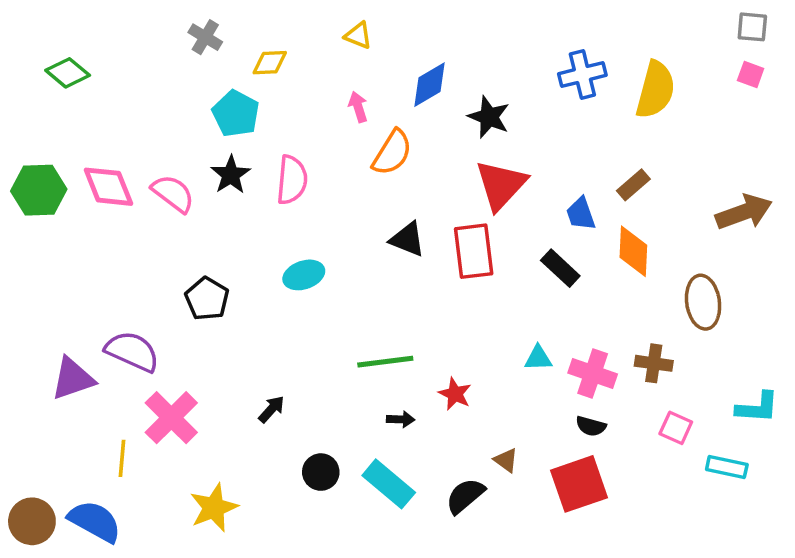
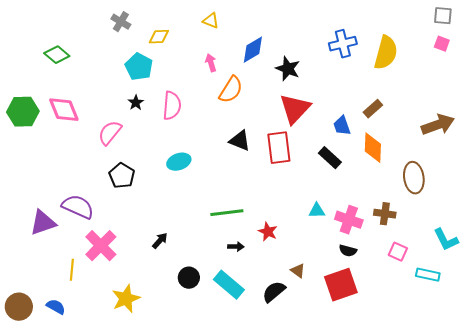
green diamond: (68, 73) -> (57, 55), moved
black star: (231, 175) -> (136, 103), size x0.7
pink semicircle: (173, 193) -> (110, 133), moved, turned -88
cyan L-shape: (757, 407) -> (446, 240), turned 60
blue semicircle: (95, 521) -> (56, 307), size x0.6

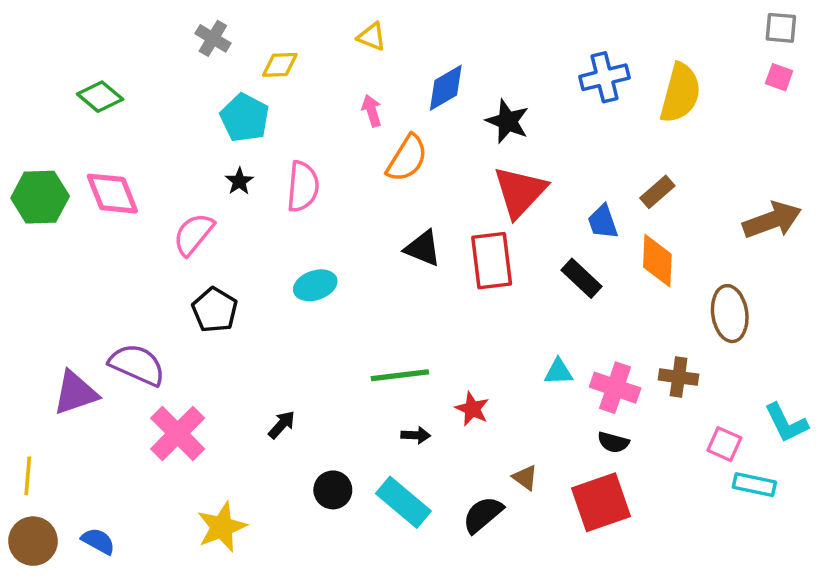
pink square: (398, 252) -> (724, 444), moved
yellow line: (72, 270) -> (28, 476), moved

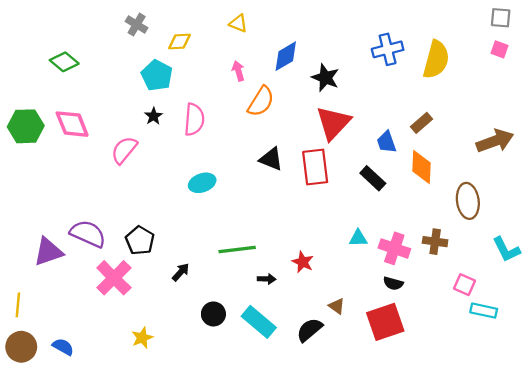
black pentagon: (215, 310) -> (140, 240), moved
green line: (400, 375) -> (237, 250), moved
cyan L-shape: (786, 423) -> (506, 250), moved
yellow star: (222, 527) -> (142, 338), size x0.7

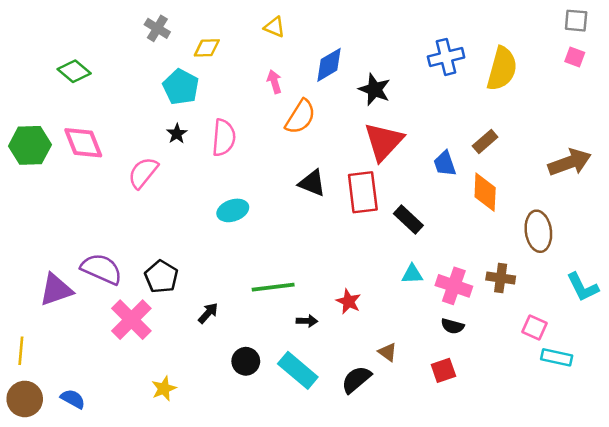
black rectangle: (373, 178) -> (408, 220), moved
red square: (385, 322) -> (443, 370), size x0.6

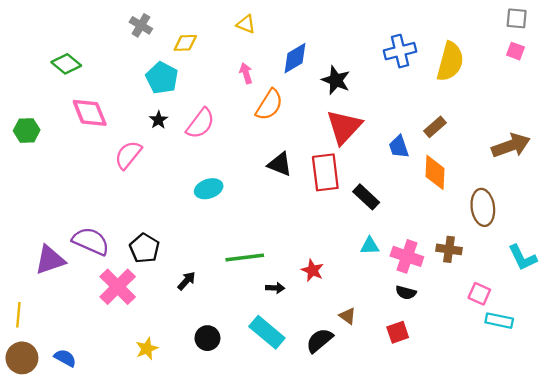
pink semicircle: (224, 138) -> (200, 123), turned 32
pink diamond: (83, 143) -> (90, 113), moved
green hexagon: (30, 145) -> (27, 130), size x0.7
black circle: (246, 361) -> (207, 338), moved

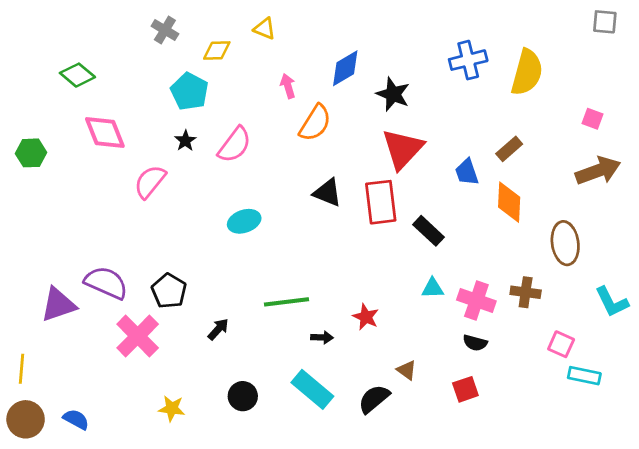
yellow triangle: (246, 24) -> (265, 29), moved
pink square: (516, 51) -> (593, 119), moved
yellow star: (147, 349) -> (172, 408), turned 30

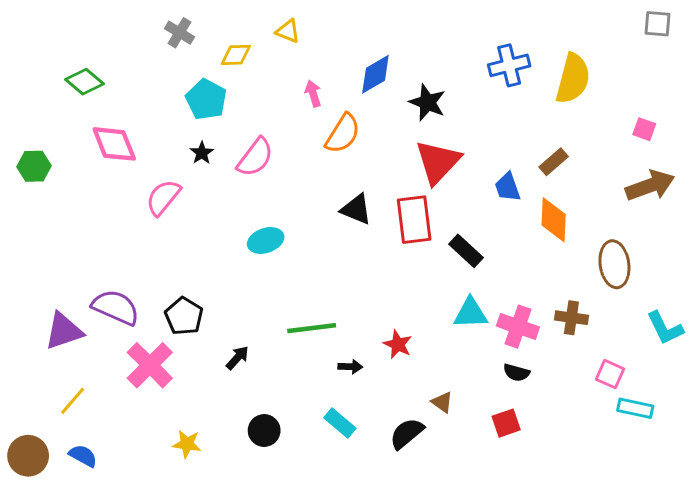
cyan triangle: (433, 288) -> (470, 313), size x1.4
yellow line: (21, 369) -> (73, 401), moved, turned 36
cyan rectangle: (312, 389) -> (340, 423), size x0.7

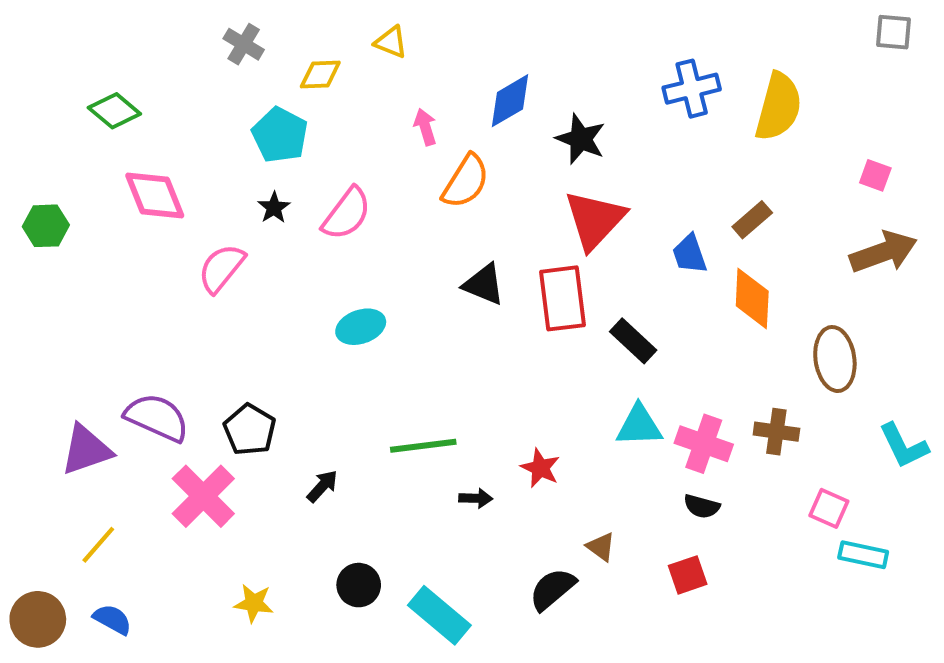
cyan rectangle: (340, 423) -> (439, 615), moved, size x1.4

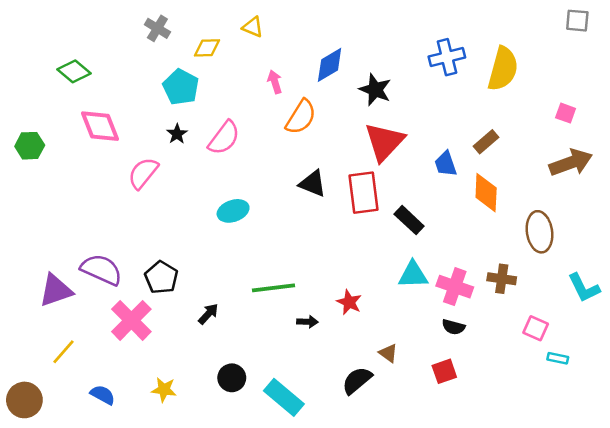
cyan rectangle: (863, 555) -> (558, 358), size x0.7
blue semicircle: (112, 619) -> (103, 395), moved

